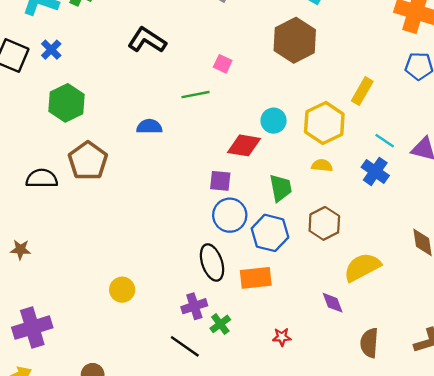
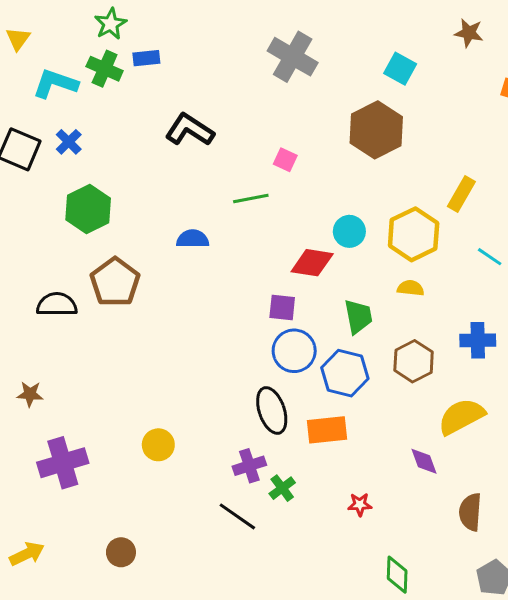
blue cross: (375, 171) -> (478, 340), moved, turned -36
purple cross: (32, 328) -> (63, 463), moved

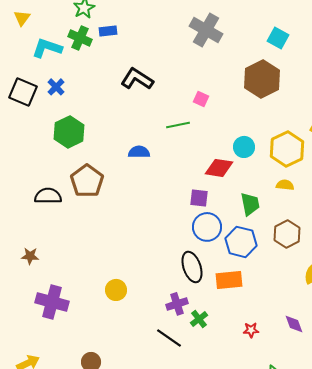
purple diamond: (424, 461) -> (294, 324), moved
purple cross: (63, 463) -> (52, 302), turned 32

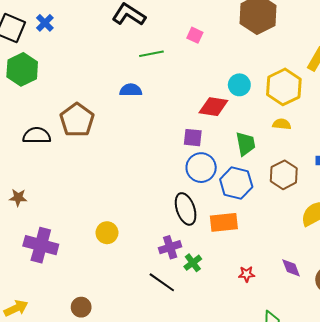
green line: (178, 125) -> (151, 54), moved
green hexagon: (69, 132) -> (22, 69), moved

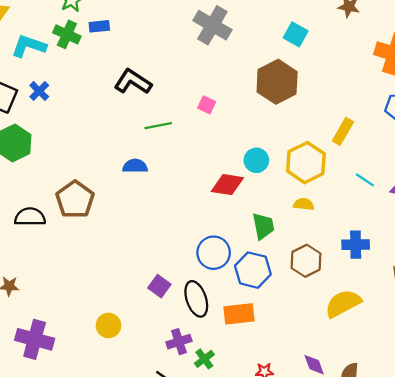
purple square: (193, 138) -> (159, 286), moved, turned 30

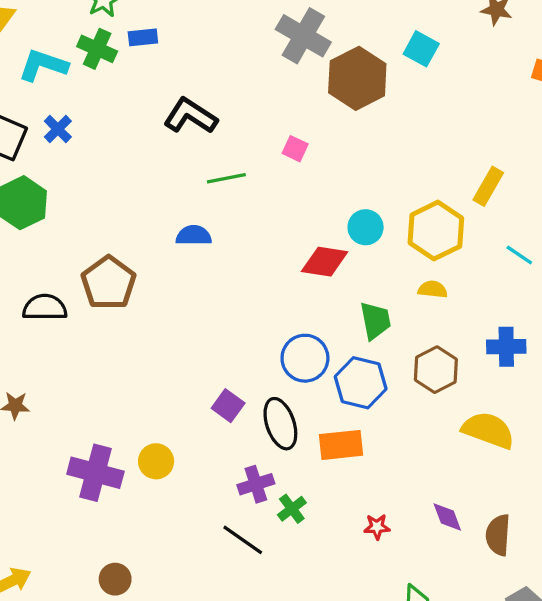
brown hexagon: (277, 82) -> (357, 78), moved
yellow semicircle: (343, 304) -> (488, 430), turned 48
purple cross: (35, 339) -> (95, 473), moved

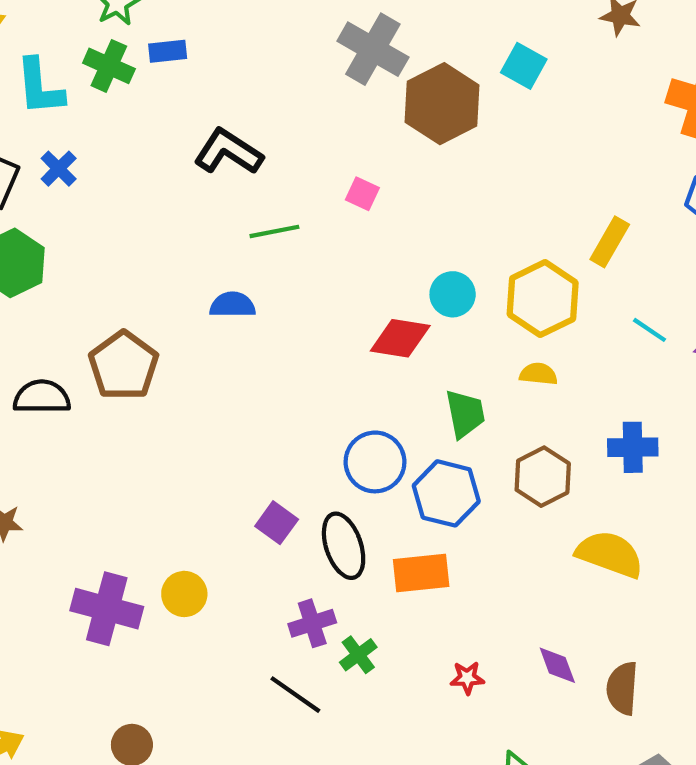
cyan L-shape: (43, 65) -> (40, 87), turned -114

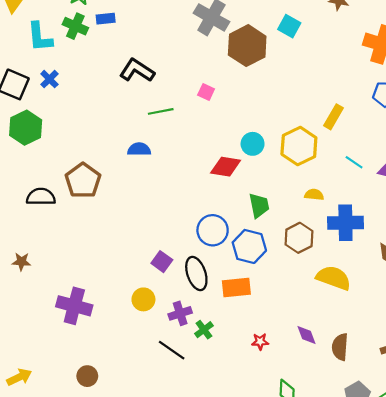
yellow semicircle: (538, 374) -> (314, 195), moved
blue cross: (633, 447) -> (345, 223), size x1.4
yellow circle: (184, 594) -> (143, 299), moved

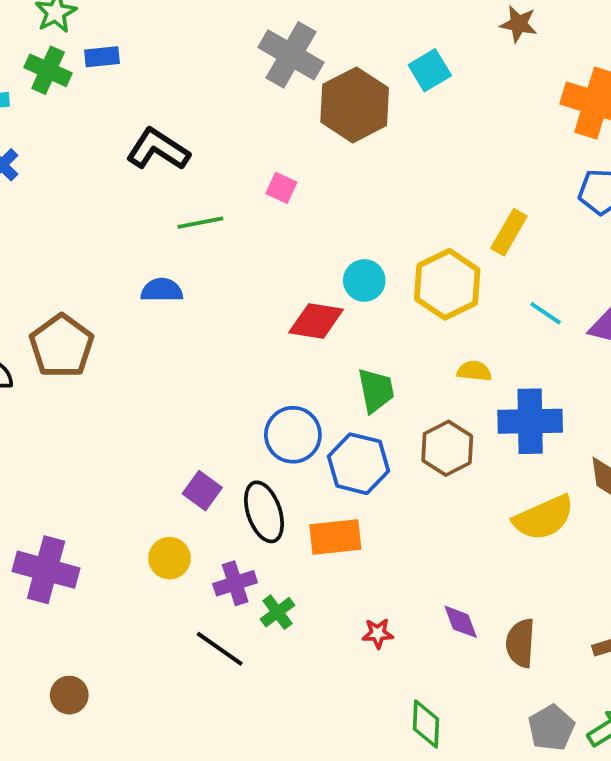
cyan square: (289, 26) -> (430, 70), turned 30
yellow semicircle: (334, 278) -> (544, 518), moved, turned 136

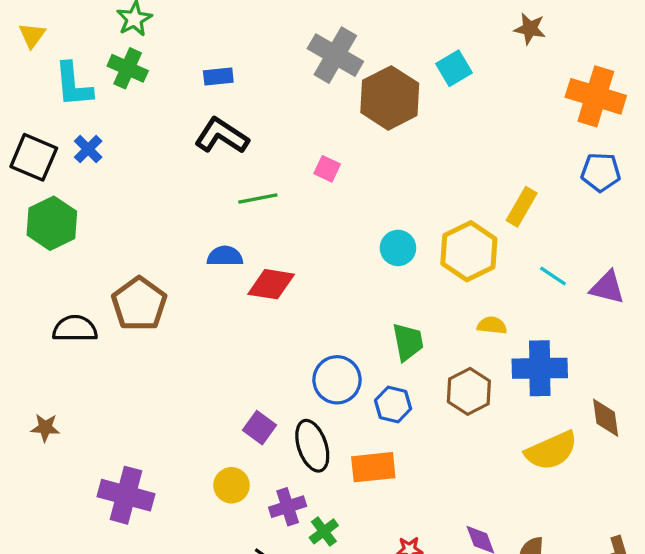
blue rectangle: (102, 57) -> (218, 77), moved
red diamond: (316, 321) -> (271, 284), moved
blue hexagon: (358, 464) -> (393, 405), size x0.7

